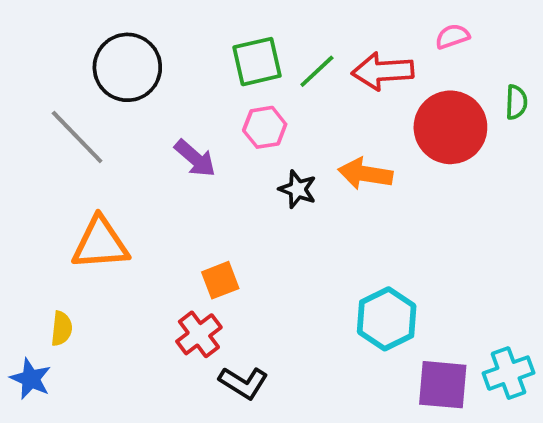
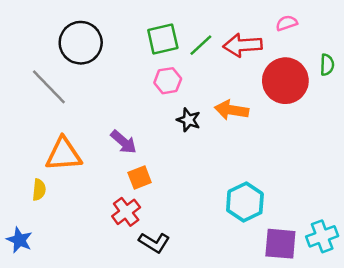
purple arrow: (195, 158) -> (124, 142), moved
yellow semicircle: (62, 329) -> (39, 190), moved

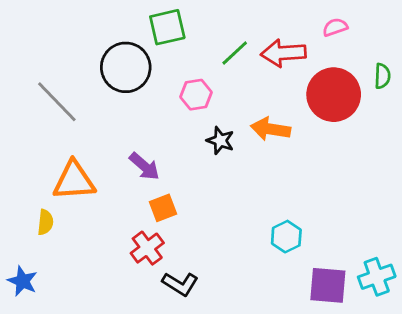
green square: (163, 39) -> (167, 27), moved
black circle: (81, 43) -> (126, 67), moved
cyan hexagon: (245, 202) -> (286, 237), size x0.7

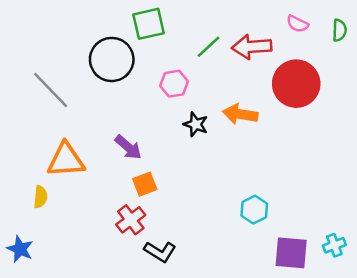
pink semicircle: (335, 27) -> (297, 24), turned -135
green semicircle: (382, 76) -> (339, 30), moved
cyan cross: (377, 277) -> (334, 245), size x0.7

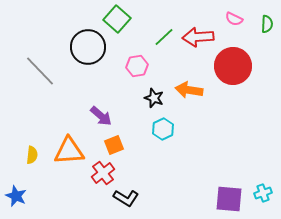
green square: (149, 24) -> (117, 19), turned -36
orange triangle: (66, 160) -> (69, 151), moved
cyan hexagon: (254, 210) -> (163, 129), moved

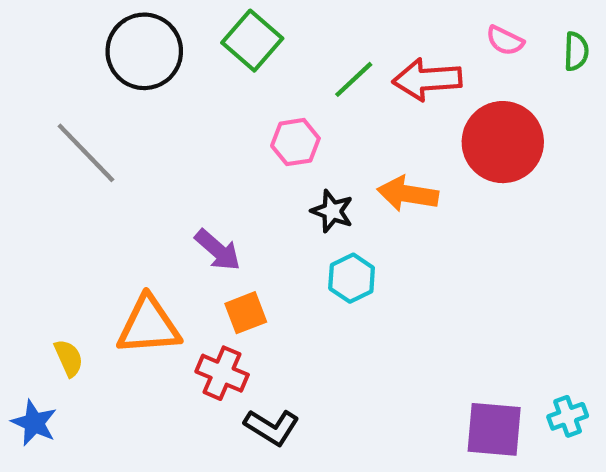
black circle: (88, 47) -> (144, 51), moved
yellow semicircle: (32, 155) -> (69, 358), moved, turned -30
red cross: (103, 173) -> (222, 373), turned -30

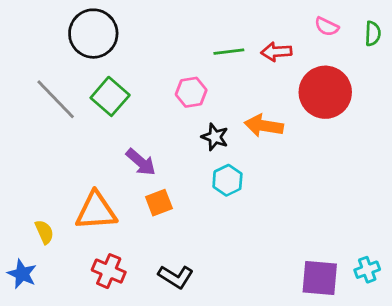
green square: (252, 41) -> (110, 96), moved
green line: (354, 79) -> (229, 52), turned 36
red arrow: (427, 79) -> (276, 52), size x0.7
red cross: (222, 373) -> (109, 271), moved

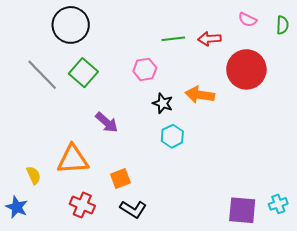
orange square: (159, 203) -> (120, 178), moved

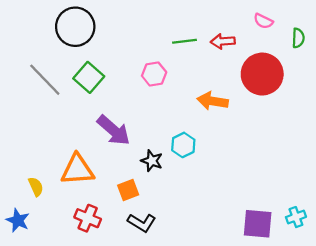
green semicircle: (282, 25) -> (298, 38), moved
black star: (163, 103) -> (152, 161), moved
purple arrow: (107, 122) -> (114, 130), size x1.4

